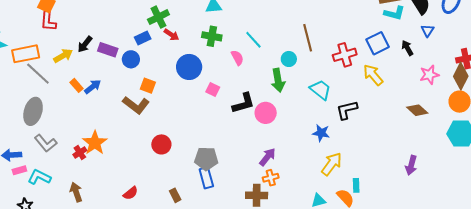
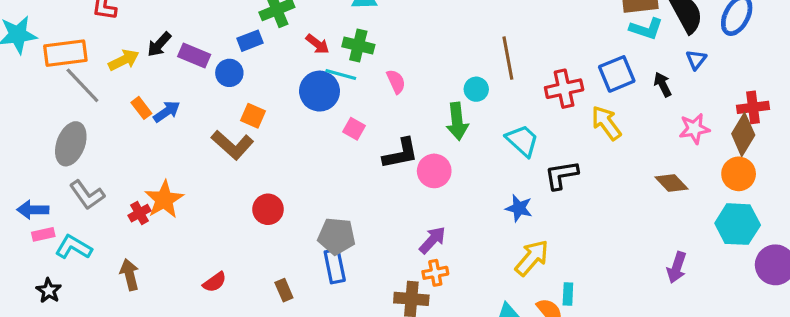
red arrow: (171, 35) -> (318, 44), moved
cyan line: (253, 40) -> (341, 74), moved, turned -36
purple arrow: (411, 165) -> (677, 267), moved

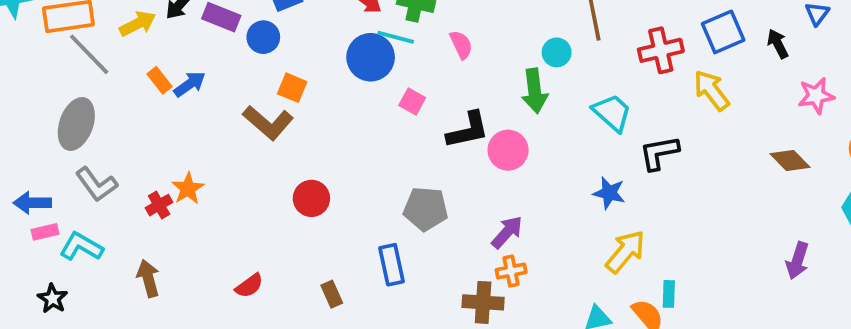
orange star: (164, 200) -> (188, 189), size x0.7
gray pentagon: (337, 236) -> (426, 209), moved

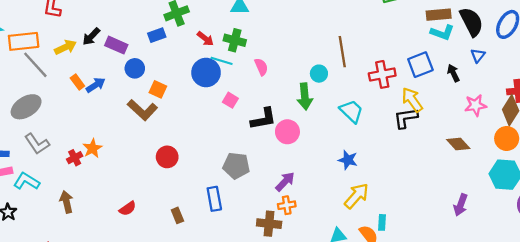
blue circle: (263, 37) -> (135, 68), moved
gray ellipse: (76, 124) -> (26, 107), turned 36
black L-shape: (659, 153) -> (406, 118), moved

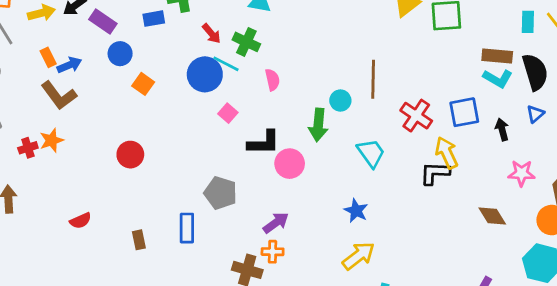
red cross: (382, 74) -> (416, 116), turned 35
brown L-shape: (142, 110) -> (59, 95), moved
red circle: (167, 157) -> (130, 155), moved

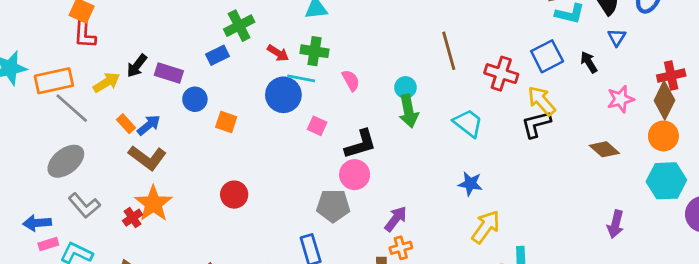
cyan circle: (340, 101) -> (405, 87), moved
orange star: (52, 140) -> (153, 204), size x1.5
pink circle: (290, 164) -> (355, 175), moved

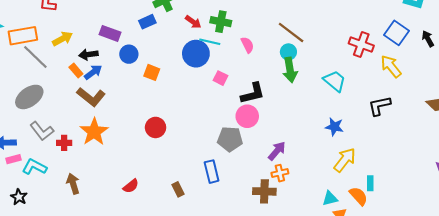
brown line: (449, 51) -> (291, 33), moved, turned -40
blue square: (547, 56) -> (396, 33), turned -30
black arrow: (137, 66) -> (88, 55), moved, turned 42
black L-shape: (536, 124) -> (379, 106), moved
red cross: (133, 218) -> (64, 143), moved, turned 32

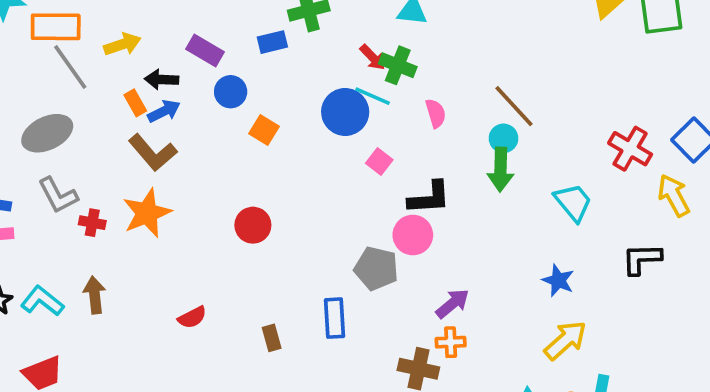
red arrow: (193, 22) -> (373, 57), moved
cyan L-shape: (34, 167) -> (42, 301), moved

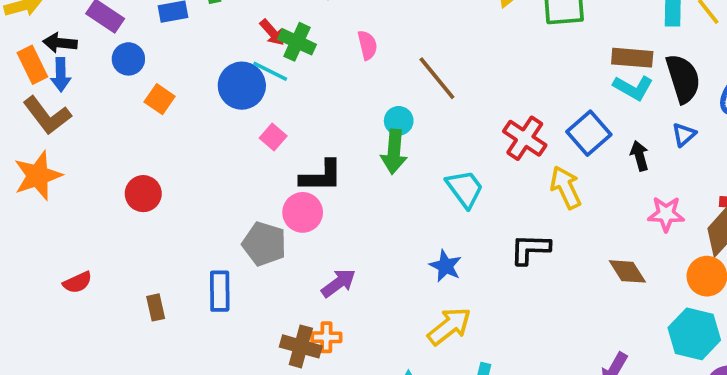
orange rectangle: (135, 103) -> (32, 65), size x1.4
brown line: (514, 106) -> (437, 78), moved
blue arrow: (164, 111) -> (61, 75), turned 112
pink semicircle: (436, 113) -> (367, 45), moved
orange cross: (451, 342) -> (326, 337), moved

